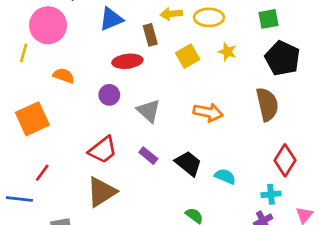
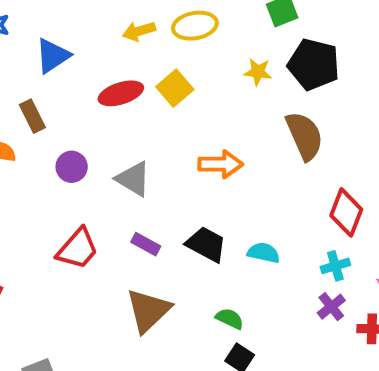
brown rectangle: (150, 35) -> (32, 116), moved
yellow star: (227, 52) -> (258, 72), moved
red ellipse: (127, 61) -> (121, 93), moved
brown triangle: (101, 192) -> (148, 310), moved

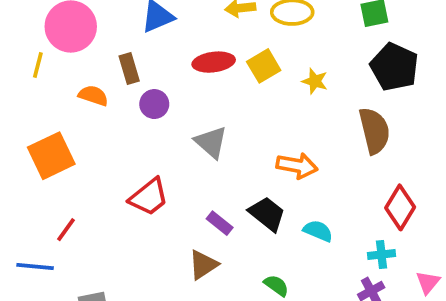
yellow star: (258, 72) -> (315, 81), moved
orange arrow: (221, 164) -> (297, 166), moved
purple circle: (72, 167) -> (154, 104), moved
purple rectangle: (146, 244) -> (220, 223), moved
brown triangle: (148, 310) -> (203, 265), size x0.7

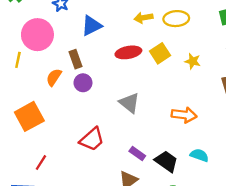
orange semicircle: (93, 96) -> (54, 77), turned -72
purple circle: (154, 104) -> (83, 83), moved
black trapezoid: (267, 214) -> (166, 161), moved

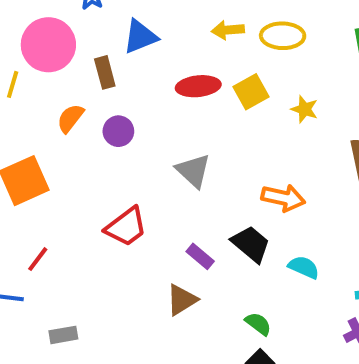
brown rectangle: (75, 59) -> (105, 72), moved
black trapezoid: (166, 161) -> (251, 244), moved

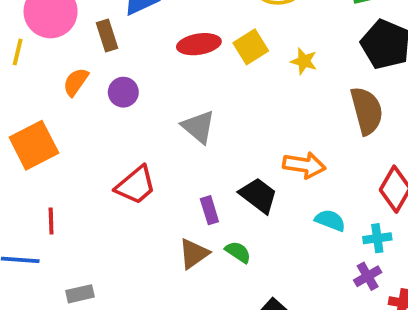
orange arrow: (283, 198) -> (304, 165), moved
purple rectangle: (200, 256) -> (209, 210), turned 36
red line: (38, 259) -> (51, 221), turned -36
cyan semicircle: (304, 267) -> (330, 220), moved
green semicircle: (258, 324) -> (238, 252), moved

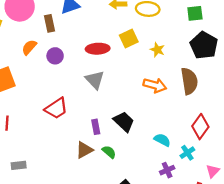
red ellipse: (199, 44) -> (98, 49), moved
orange arrow: (304, 165) -> (155, 85), moved
cyan cross: (377, 238) -> (187, 153), turned -32
purple cross: (368, 276) -> (167, 170), moved

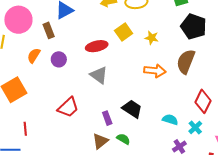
brown semicircle: (189, 81) -> (186, 62), turned -140

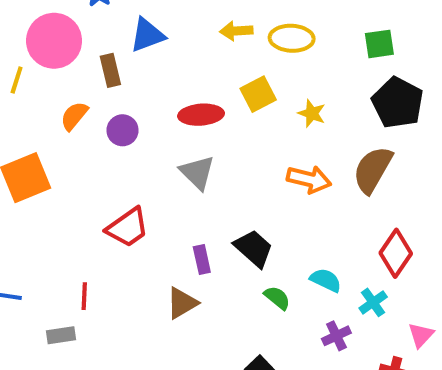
red line: (25, 129) -> (84, 296), moved
green semicircle: (123, 139) -> (277, 298), moved

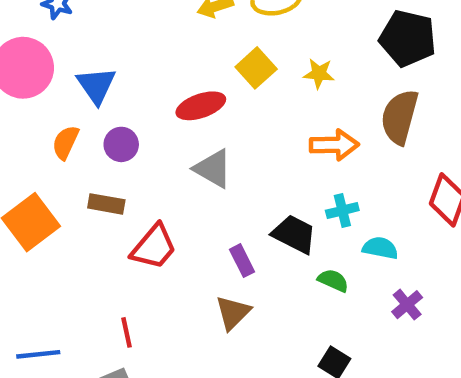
blue triangle: (147, 35) -> (96, 85), moved, turned -30
brown rectangle: (110, 70) -> (106, 204), moved, turned -52
cyan cross: (373, 302) -> (342, 210), moved, turned 36

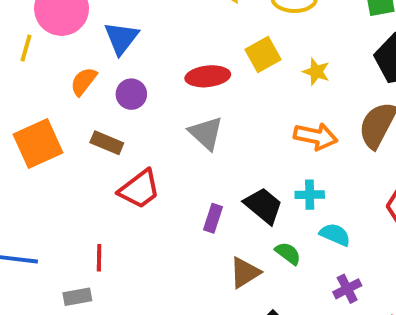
purple rectangle: (242, 261) -> (213, 218), turned 32
brown triangle: (233, 313) -> (245, 273), moved

